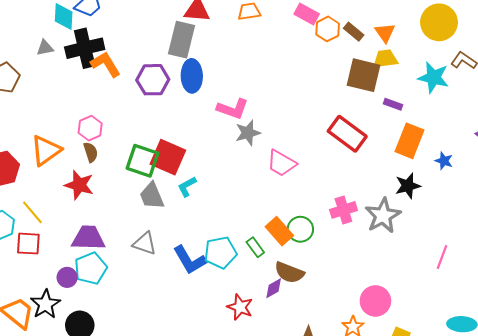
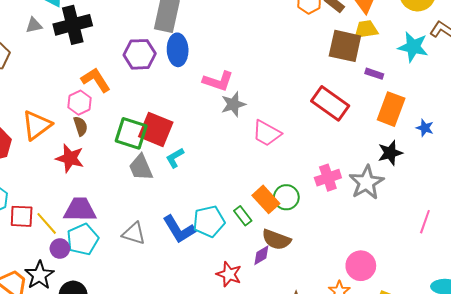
orange L-shape: (106, 64) -> (96, 80), moved
yellow line: (32, 212) -> (47, 223), moved
gray triangle: (145, 244) -> (134, 233), moved

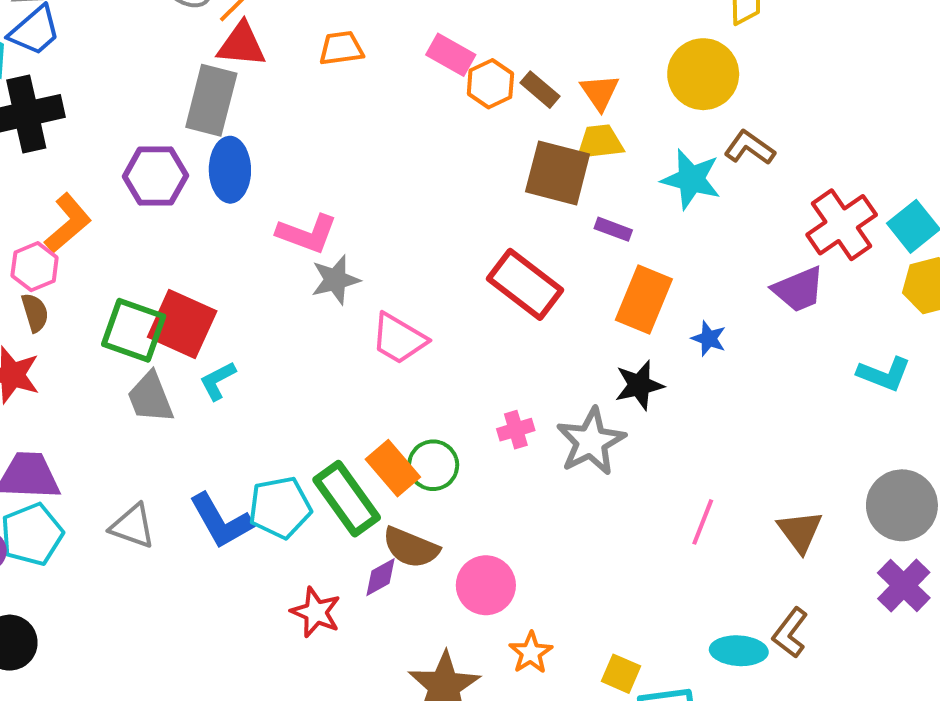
orange L-shape: (96, 80) -> (68, 223), turned 80
pink cross: (328, 178) -> (516, 430), size x0.7
green rectangle: (243, 216) -> (347, 499), size x1.8
pink circle: (361, 266) -> (486, 585), moved

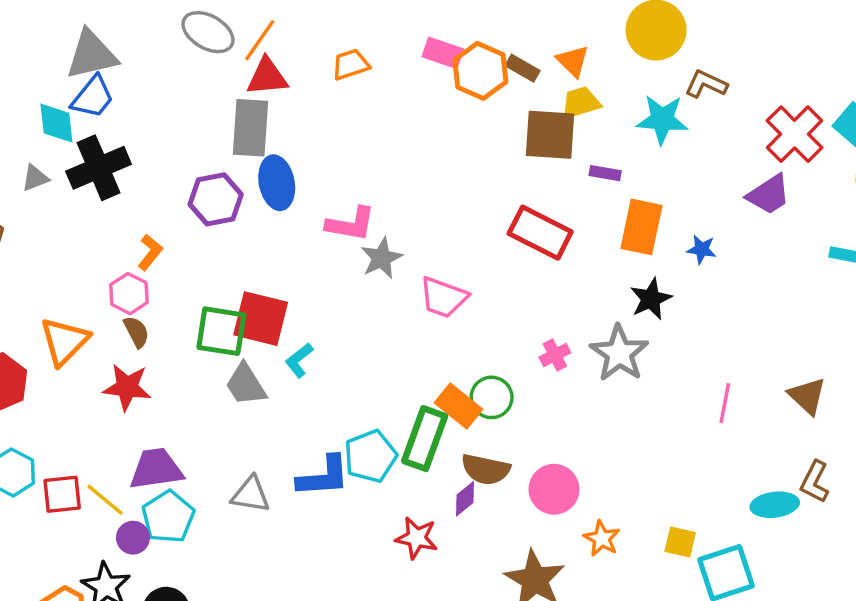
orange hexagon: (490, 84) -> (480, 71), size x1.4
orange L-shape: (68, 223) -> (150, 252), size x0.7
green rectangle: (347, 499) -> (425, 439), turned 66
blue L-shape: (221, 521) -> (323, 477), turned -54

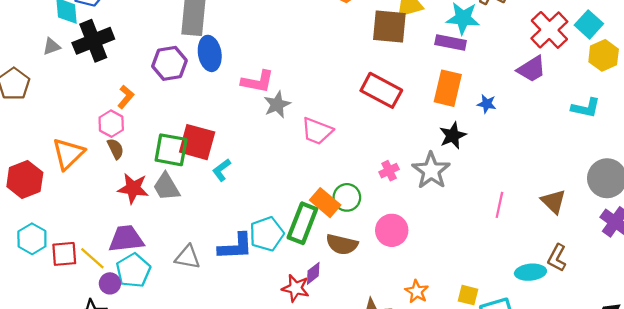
purple rectangle: (605, 173) -> (451, 42), moved, size x1.5
gray trapezoid: (246, 385) -> (166, 187), moved
red star: (127, 387) -> (133, 188), moved
pink circle: (554, 489) -> (392, 230), moved
purple diamond: (465, 499) -> (313, 273), moved

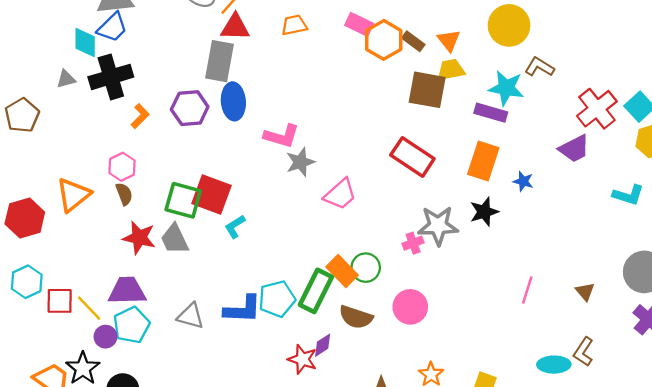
orange L-shape: (126, 97) -> (140, 116), moved
pink trapezoid: (317, 131) -> (340, 194), turned -68
gray star: (431, 171) -> (438, 226), moved, turned 30
brown triangle: (553, 202) -> (585, 292), size x0.7

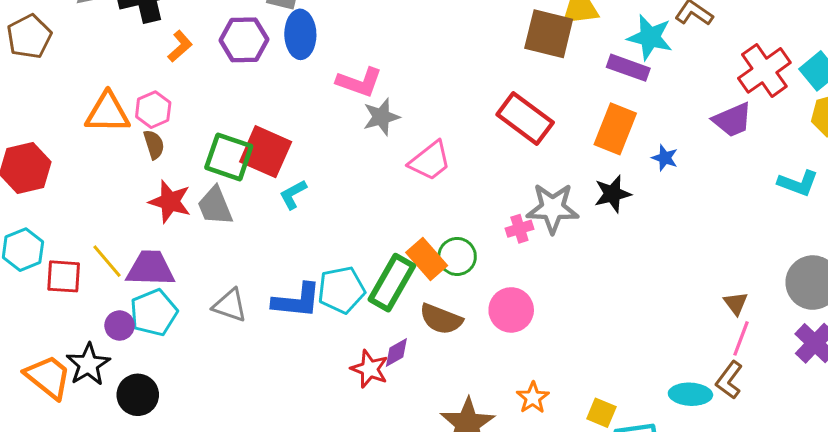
orange triangle: (73, 195) -> (108, 113), moved, turned 36
pink line: (527, 290) -> (741, 338), moved
yellow line: (89, 308) -> (107, 261), moved

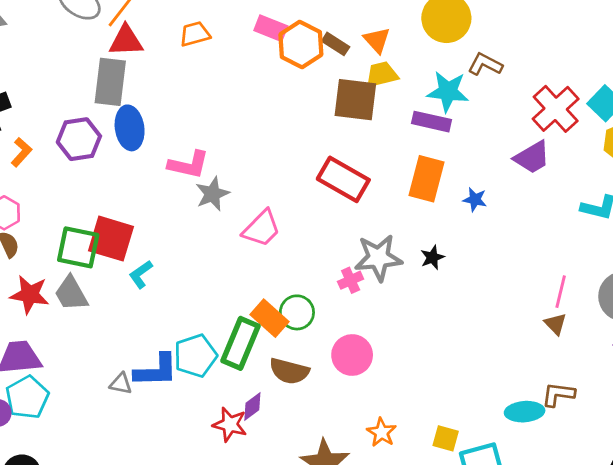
black star: (613, 194) -> (432, 257), moved, size x0.7
gray triangle: (230, 305) -> (121, 384), moved, size x0.7
pink line: (741, 338) -> (561, 292), moved
brown L-shape: (729, 380) -> (558, 394), turned 68

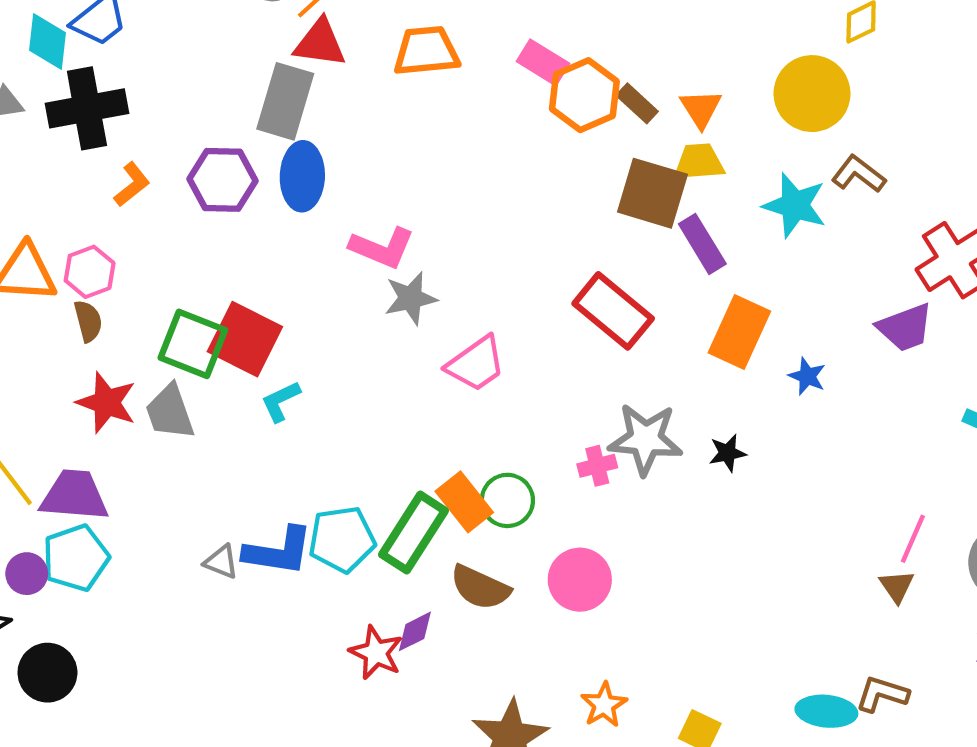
orange trapezoid: (195, 34) -> (426, 51), size x1.4
purple rectangle: (432, 122) -> (702, 244), moved, turned 36

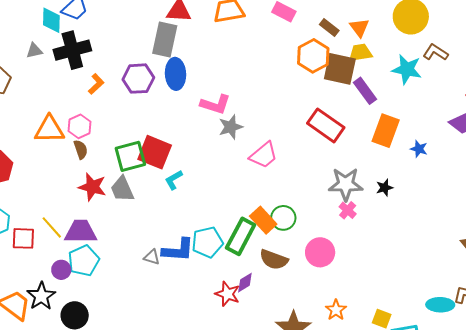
orange hexagon: (584, 95) -> (313, 56), moved
green square: (193, 344) -> (130, 156), turned -32
pink cross: (597, 466) -> (348, 210), moved, turned -30

